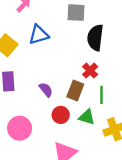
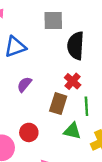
purple semicircle: (46, 90) -> (24, 84), moved, turned -98
red circle: (61, 115) -> (29, 132), moved

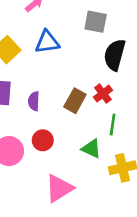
purple semicircle: (24, 84) -> (34, 101), moved, turned -49
brown rectangle: (58, 104) -> (75, 101), moved

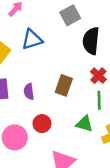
gray square: (96, 22) -> (70, 15), turned -30
red cross: (103, 94) -> (98, 76), moved

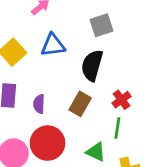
black semicircle: (91, 41) -> (92, 65), moved
red circle: (42, 124) -> (48, 143), size x1.6

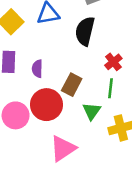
brown rectangle: (80, 104) -> (72, 85), moved
green triangle: (96, 152) -> (92, 111), turned 42

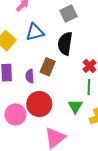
brown rectangle: (72, 85) -> (48, 67), moved

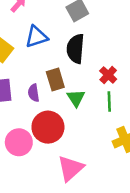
brown rectangle: (48, 67) -> (55, 80), turned -36
green triangle: (75, 106) -> (76, 98), moved

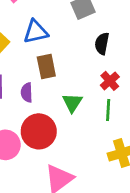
black semicircle: (75, 49) -> (102, 44), moved, size x0.7
brown rectangle: (55, 80) -> (46, 66), moved

